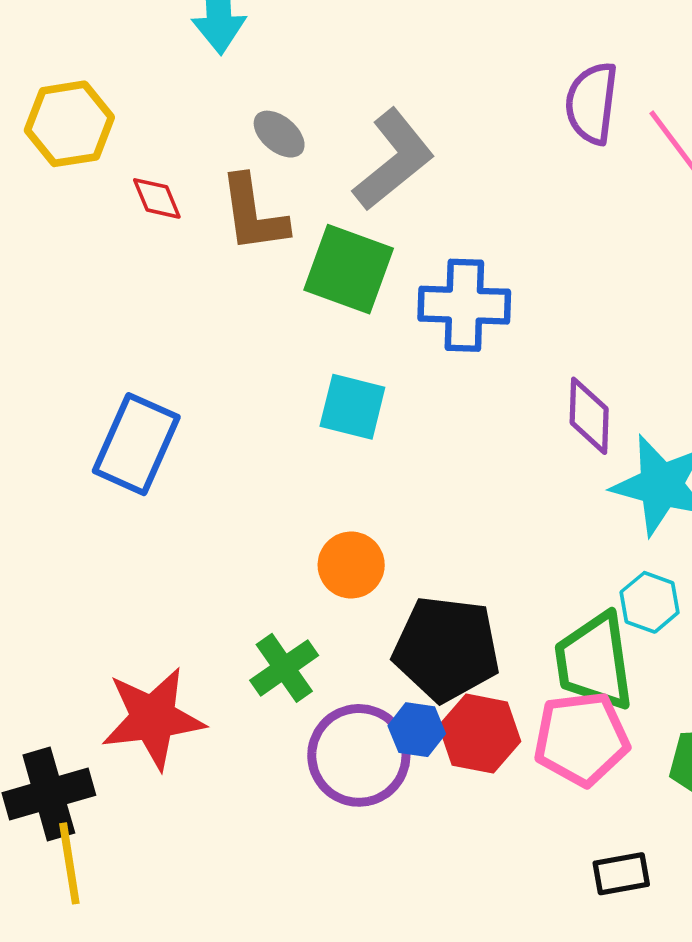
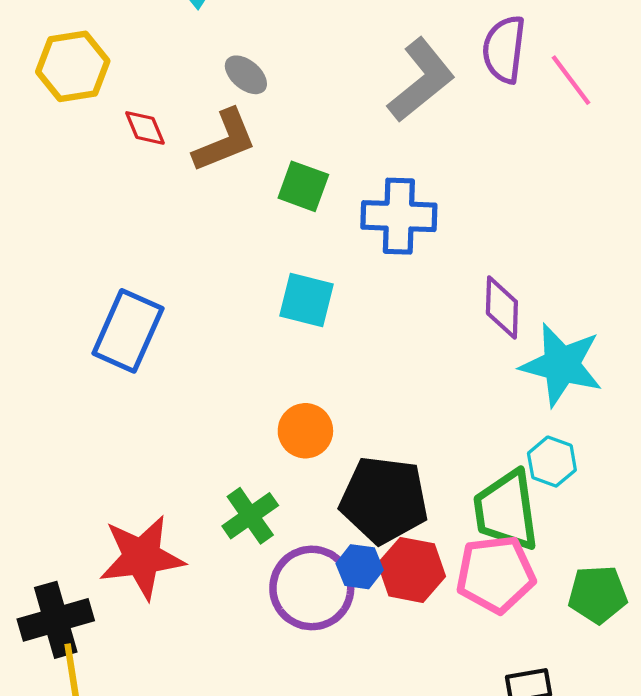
gray L-shape: (394, 160) -> (421, 80), moved
brown L-shape: (253, 214) -> (225, 141), turned -104
green square: (349, 269) -> (303, 186), size x0.7

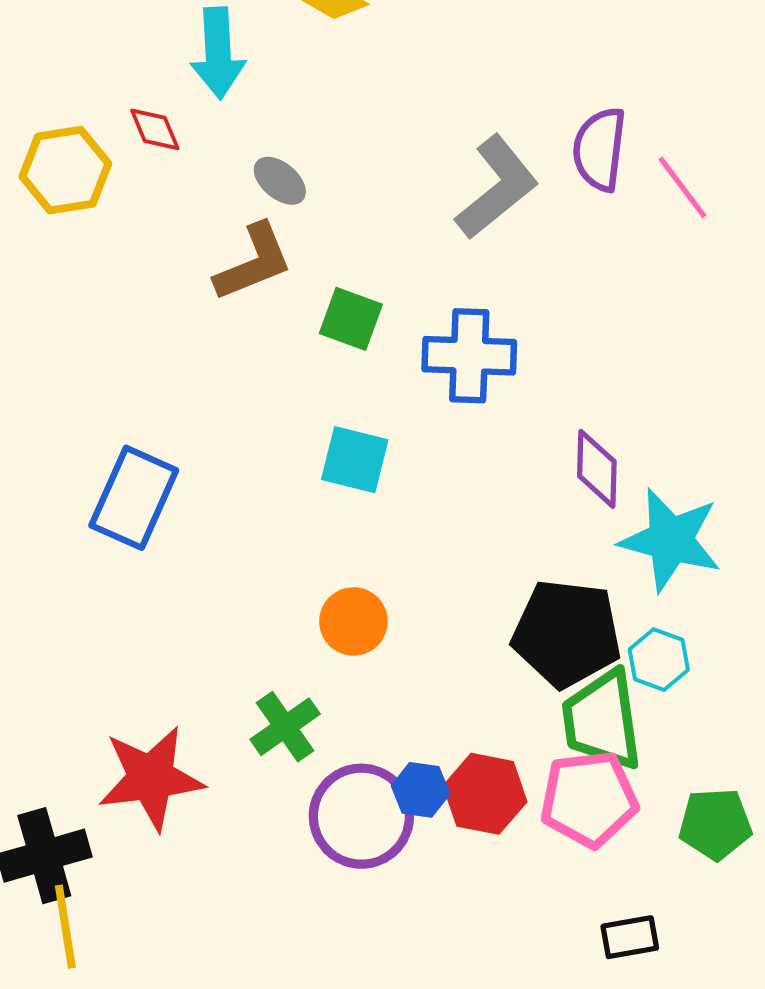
red diamond: (145, 128) -> (155, 129), moved
black pentagon: (384, 500) -> (567, 633), moved

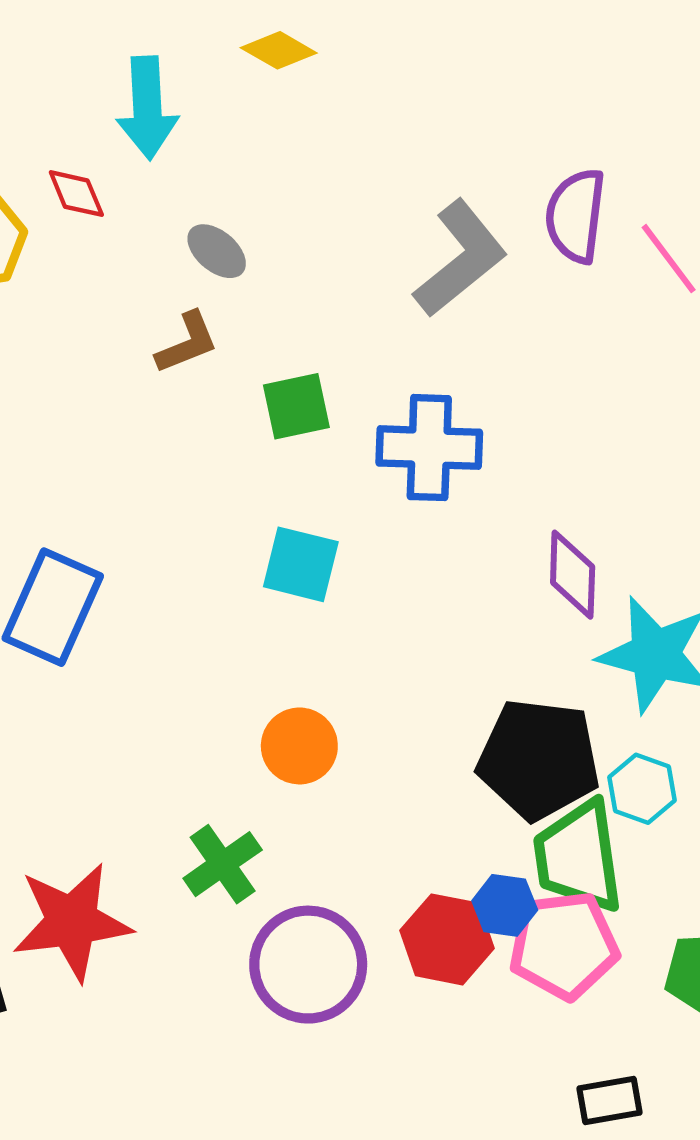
brown L-shape: (254, 262) -> (187, 343), size x0.7
green square: (351, 319) -> (296, 406), turned -32
blue hexagon: (421, 790) -> (505, 905), moved

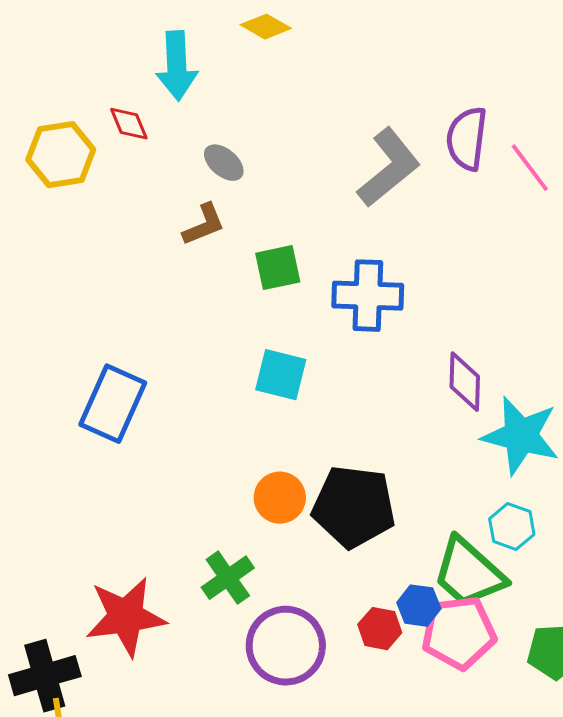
black pentagon: (539, 759) -> (354, 507), moved
green trapezoid: (578, 857) -> (469, 573), turned -40
red hexagon: (447, 939) -> (380, 629), size x0.7

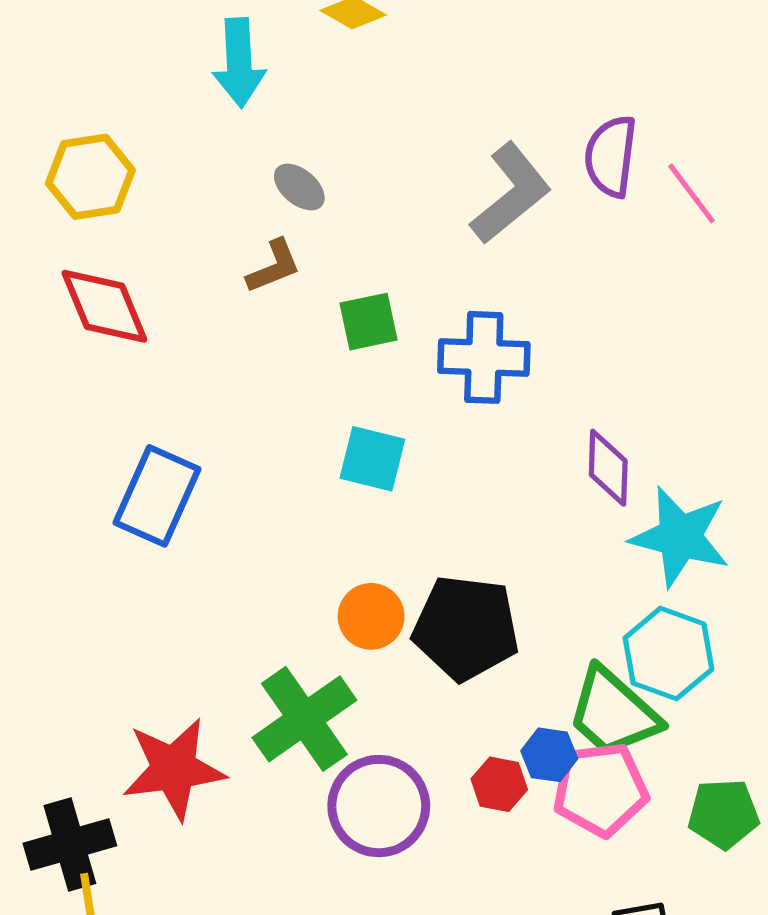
red diamond: (129, 124) -> (104, 306), moved, size x1.8
cyan hexagon: (512, 527) -> (668, 654), size x1.5
green cross: (228, 578) -> (304, 719), size x1.5

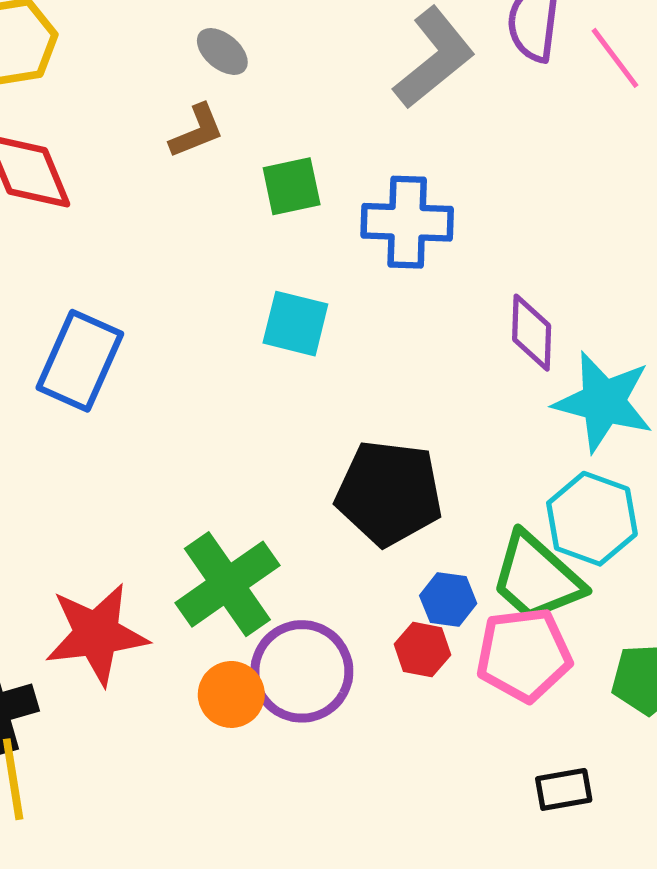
orange circle: (371, 616) -> (231, 694), moved
blue hexagon: (549, 755) -> (448, 600), moved

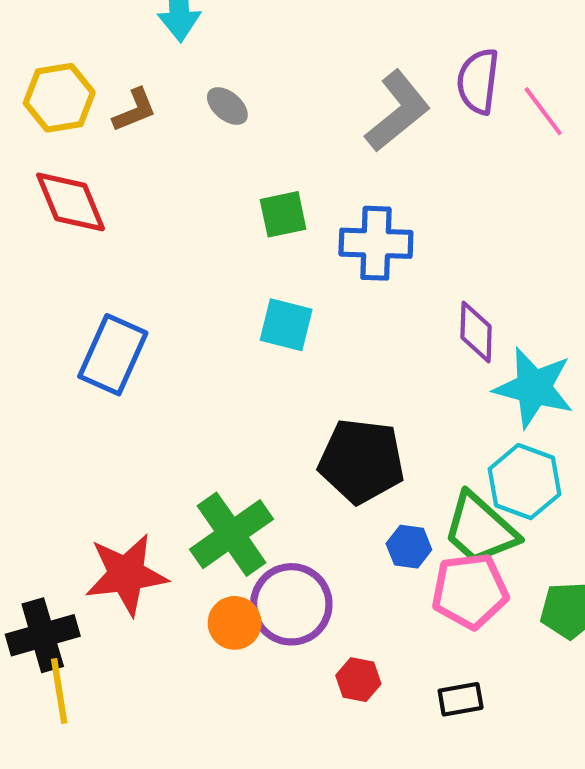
brown L-shape: (197, 131) -> (135, 110), moved
red hexagon: (423, 650) -> (358, 680), moved
black rectangle: (564, 789) -> (461, 699), moved

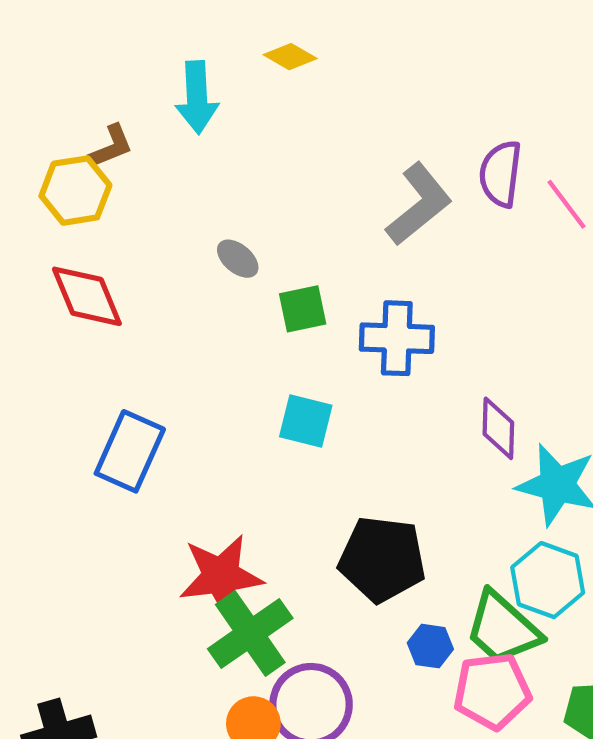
gray ellipse: (227, 106) -> (238, 259), moved
brown L-shape: (135, 110) -> (111, 147), moved
red star: (126, 574) -> (221, 576), moved

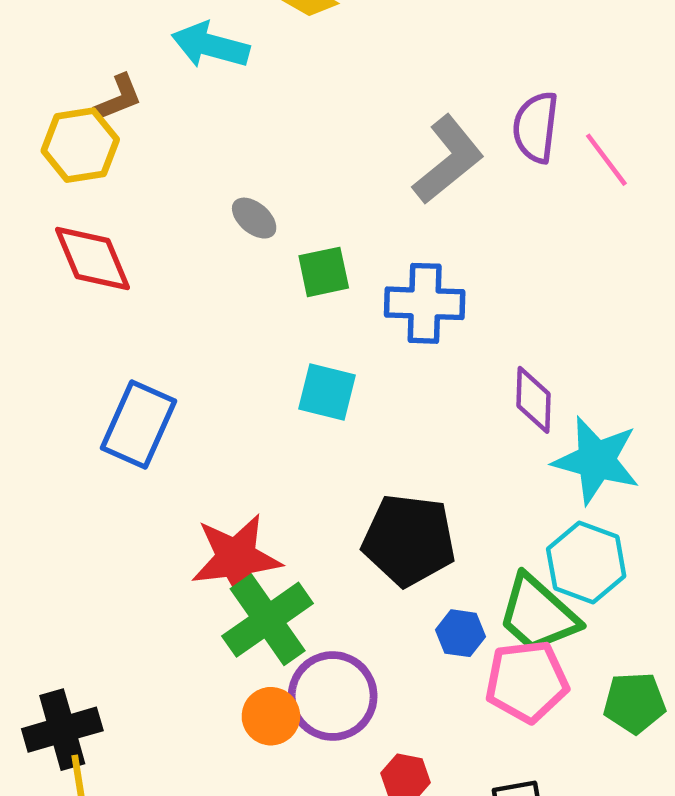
cyan arrow: (197, 97) -> (210, 45), turned 108

